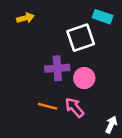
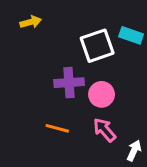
cyan rectangle: (103, 17) -> (131, 35), moved
pink arrow: (74, 107) -> (104, 130), moved

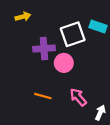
purple cross: (69, 83) -> (44, 49), moved
pink circle: (102, 94) -> (64, 63), moved

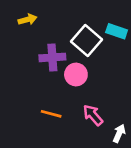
white square: (73, 34) -> (86, 40), turned -30

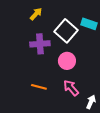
yellow arrow: (27, 19) -> (36, 14), moved, turned -32
pink circle: (76, 74) -> (67, 61), moved

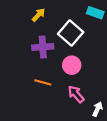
cyan rectangle: (89, 24) -> (95, 13), moved
orange line: (39, 87) -> (43, 82), moved

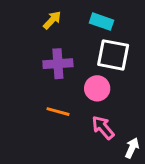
cyan rectangle: (95, 13) -> (102, 22), moved
white square: (71, 33) -> (113, 55), moved, turned -30

